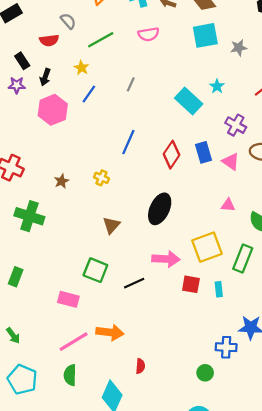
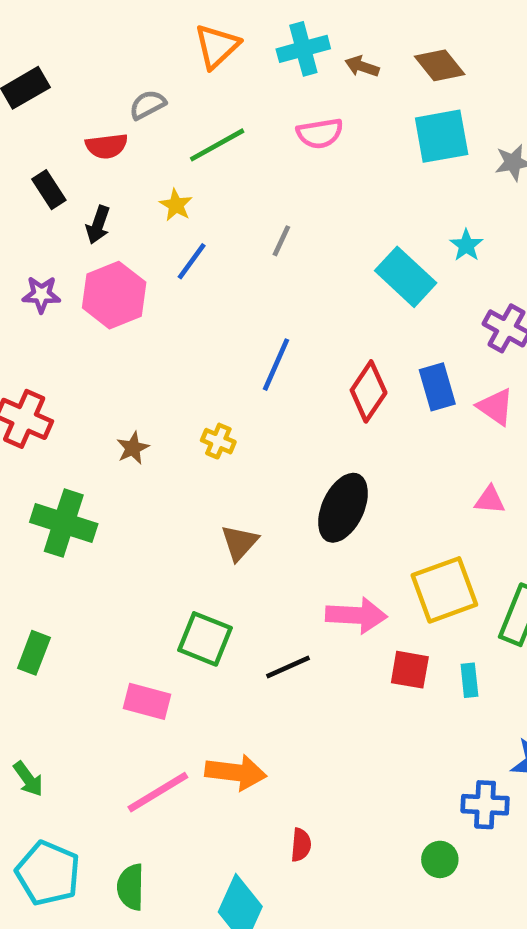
gray semicircle: (68, 21) -> (148, 105), turned -77
purple star: (17, 85) -> (41, 294), moved
green semicircle: (70, 375) -> (131, 887), moved

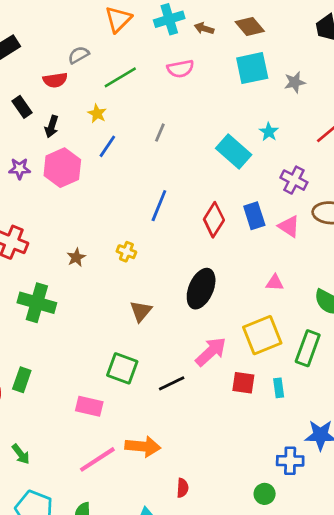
pink triangle: (490, 500) -> (275, 283), moved
pink arrow: (356, 615) -> (211, 352), turned -44

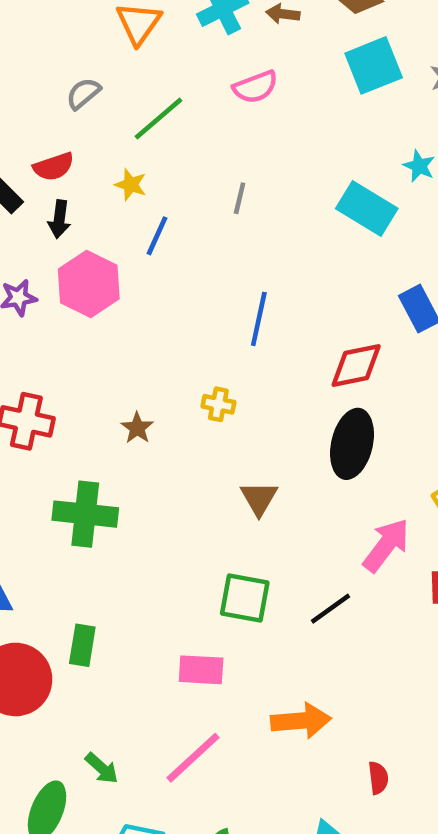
red semicircle: (55, 80) -> (54, 167), moved
red diamond: (214, 220) -> (356, 365), moved, turned 56
pink line: (97, 459) -> (193, 758), moved

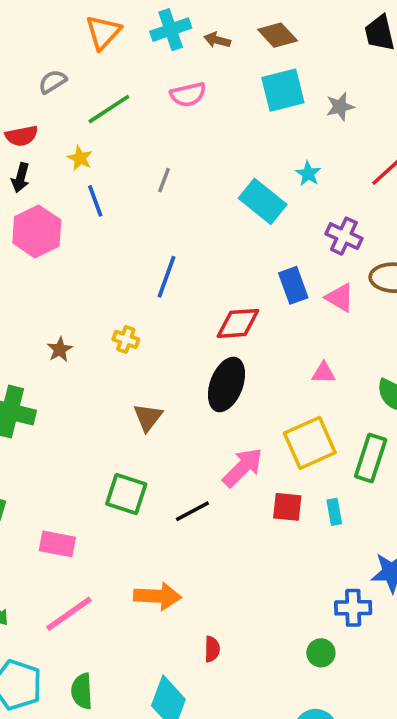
blue line: (157, 236) -> (95, 201), turned -52
pink rectangle: (201, 670) -> (57, 544), moved

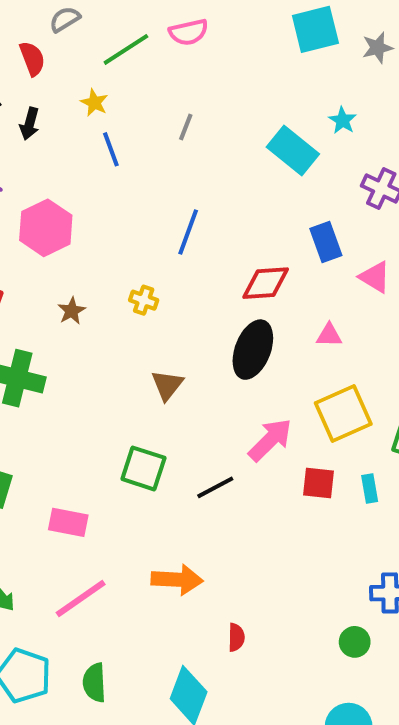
pink semicircle: (188, 94) -> (189, 32), moved
red semicircle: (22, 136) -> (32, 59), moved, turned -100
pink hexagon: (37, 232) -> (46, 228), moved
pink triangle: (340, 298) -> (375, 277), moved
pink triangle: (324, 373) -> (329, 335), moved

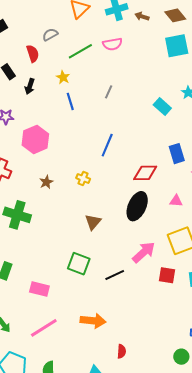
cyan rectangle: (293, 150) -> (162, 106), size x0.7

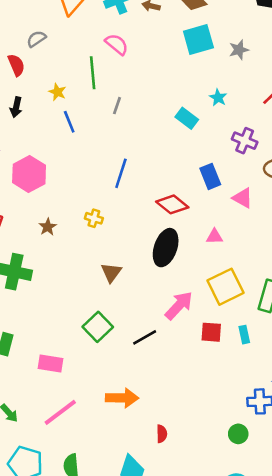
pink semicircle: (112, 44) -> (117, 44), turned -126
green line: (80, 51) -> (93, 73), moved, turned -60
red diamond: (145, 173) -> (172, 204), turned 45
green square: (79, 264) -> (98, 327), turned 30

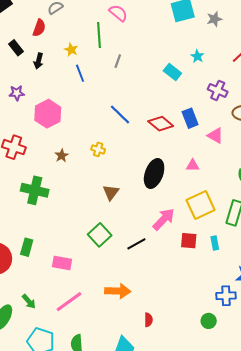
red semicircle: (16, 65) -> (39, 28), turned 42
blue line: (121, 173) -> (120, 114), turned -65
red diamond: (172, 204) -> (161, 124), moved

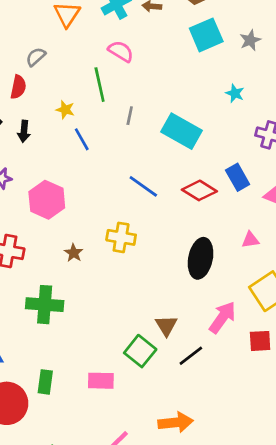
cyan rectangle: (172, 72) -> (181, 131), moved, size x1.6
yellow cross: (98, 149) -> (121, 237), size x1.5
brown triangle: (111, 192) -> (166, 325), moved
pink rectangle: (62, 263) -> (101, 381), moved

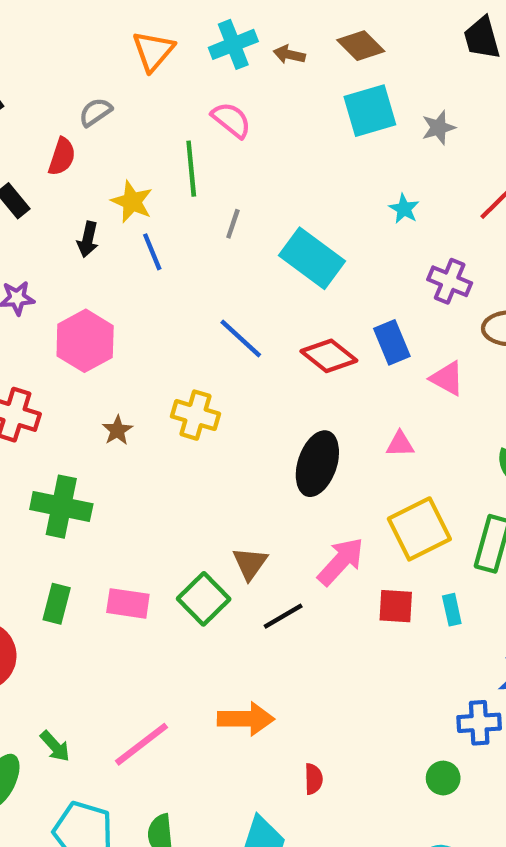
yellow star: (65, 110) -> (132, 202), size x1.4
black arrow: (24, 131) -> (88, 239), moved
pink rectangle: (101, 381) -> (128, 603), moved
green rectangle: (45, 382) -> (57, 604), moved

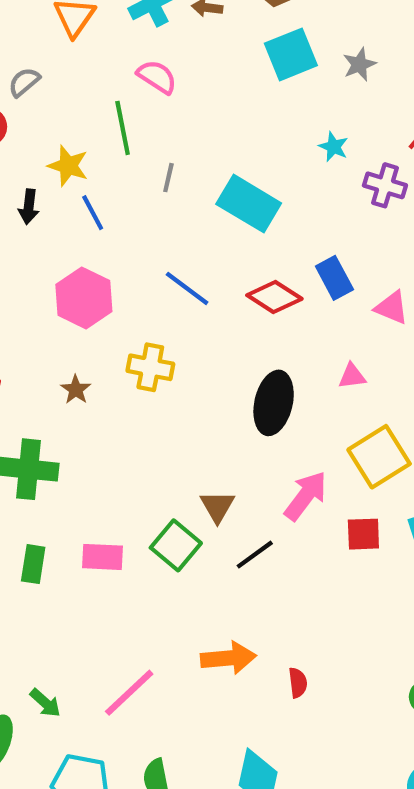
purple cross: (450, 281) -> (385, 185), moved
pink hexagon: (85, 341) -> (84, 298), moved
red semicircle: (313, 779) -> (298, 683), moved

